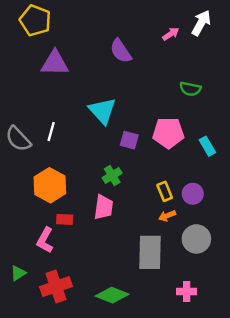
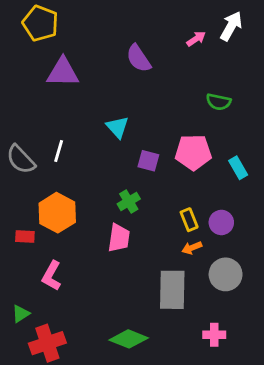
cyan triangle: (102, 111) -> (118, 127), size x0.7
red rectangle: (65, 219) -> (25, 237), moved
red cross: (56, 287) -> (47, 343), moved

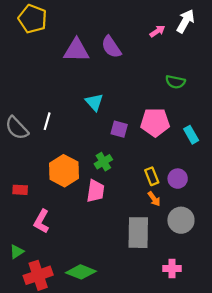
purple triangle: (63, 72) -> (76, 50), moved
orange hexagon: (57, 213) -> (64, 171), moved
orange arrow: (192, 248) -> (154, 199), turned -104
green diamond: (129, 339) -> (81, 272), moved

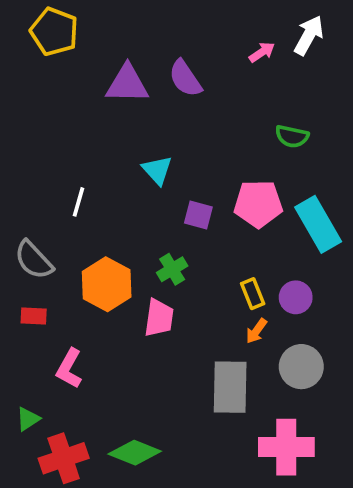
gray semicircle: (17, 128) -> (34, 260), moved
cyan rectangle: (191, 135) -> (318, 224), size x1.8
orange arrow: (154, 199) -> (256, 331), turned 72
pink cross: (172, 269) -> (286, 447), size x1.8

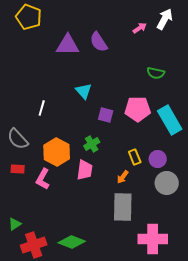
orange arrow: (256, 331) -> (123, 177), moved
gray circle: (301, 367) -> (167, 183), moved
pink L-shape: (69, 368) -> (43, 179), moved

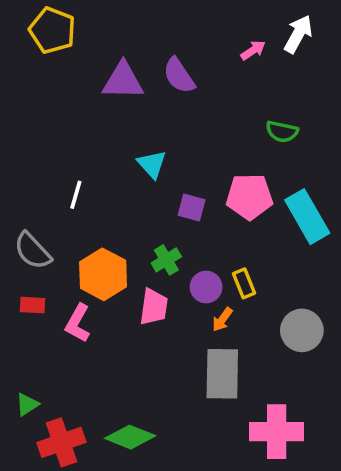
purple circle: (158, 159) -> (206, 287), moved

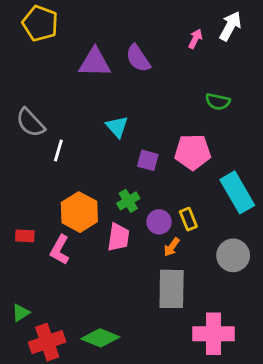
pink arrow: (253, 50) -> (195, 39), turned -30
cyan rectangle: (307, 217) -> (237, 192), moved
gray semicircle: (33, 251) -> (30, 123), moved

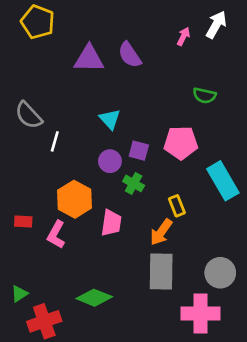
green cross: (128, 201) -> (134, 183), moved, turned -30
purple circle: (159, 222) -> (110, 161), moved
orange arrow: (172, 247) -> (161, 232), size x1.5
gray circle: (233, 255) -> (220, 273), moved
green diamond: (100, 338) -> (94, 298), moved

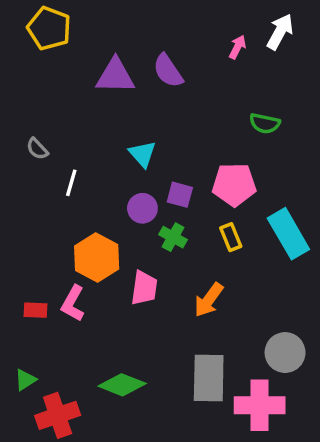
gray semicircle: (29, 115) -> (37, 149), size x0.6
yellow rectangle: (177, 206) -> (231, 237), moved
red rectangle: (23, 222) -> (36, 310), moved
gray rectangle: (161, 271) -> (209, 378), moved

